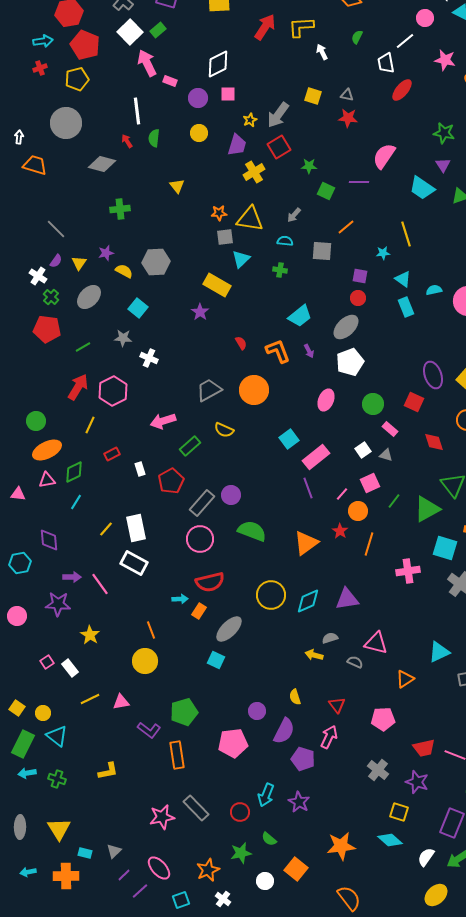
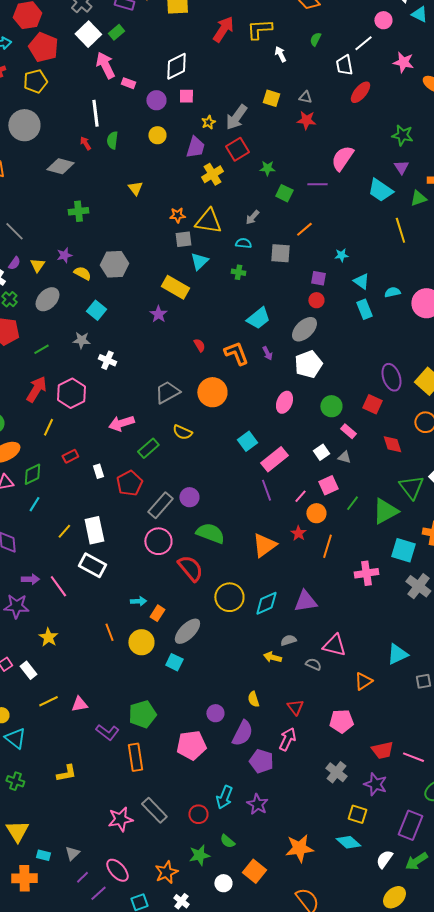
yellow line: (406, 234) -> (400, 230), moved
red semicircle: (210, 582) -> (190, 568), moved, turned -116
yellow circle: (145, 661) -> (141, 642), moved

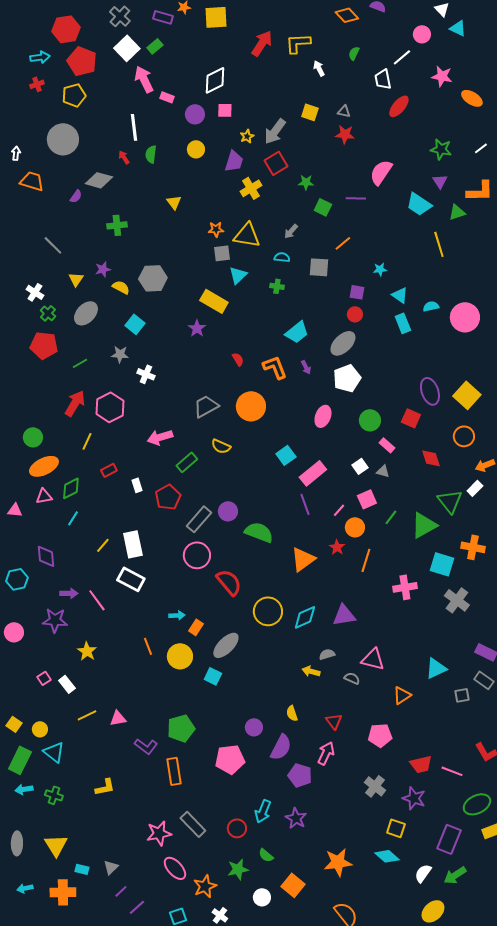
purple semicircle: (14, 263) -> (76, 196), moved
green semicircle: (210, 533) -> (259, 532), moved
pink ellipse: (117, 870) -> (175, 868), moved

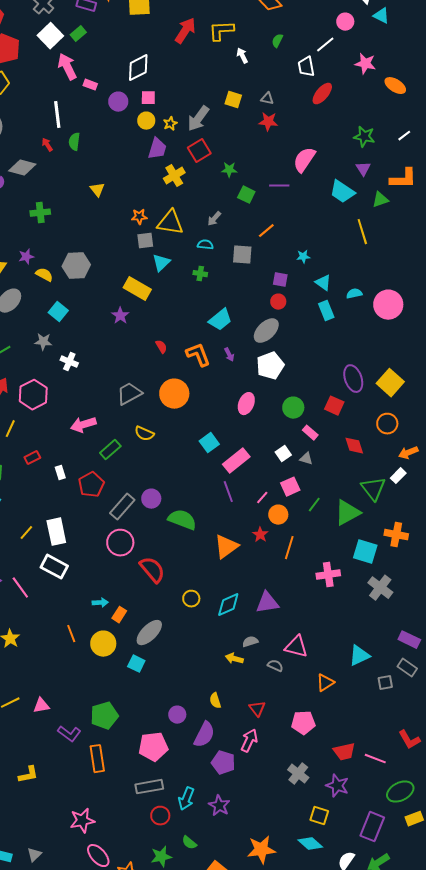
yellow circle: (196, 149) -> (146, 121), moved
yellow circle: (268, 611) -> (191, 599), size x0.6
gray rectangle: (193, 824) -> (149, 787), moved, turned -56

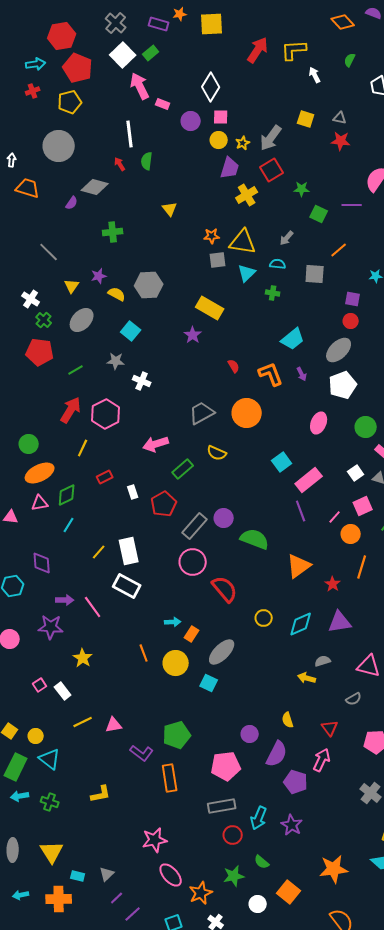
white diamond: (138, 68) -> (211, 87), turned -32
cyan triangle: (161, 263) -> (247, 273), moved
red star: (260, 535) -> (333, 584), moved
gray semicircle: (275, 666) -> (354, 699), moved, turned 126

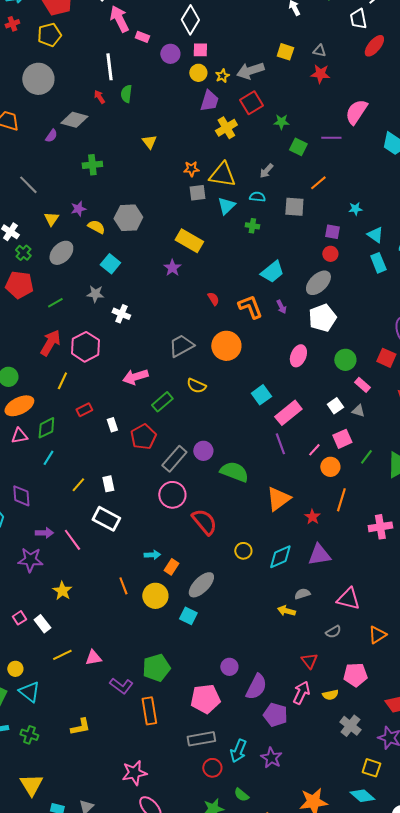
gray arrow: (271, 138) -> (250, 71), turned 36
white rectangle: (129, 551) -> (108, 484), size x0.6
yellow semicircle: (288, 720) -> (330, 695), moved, turned -84

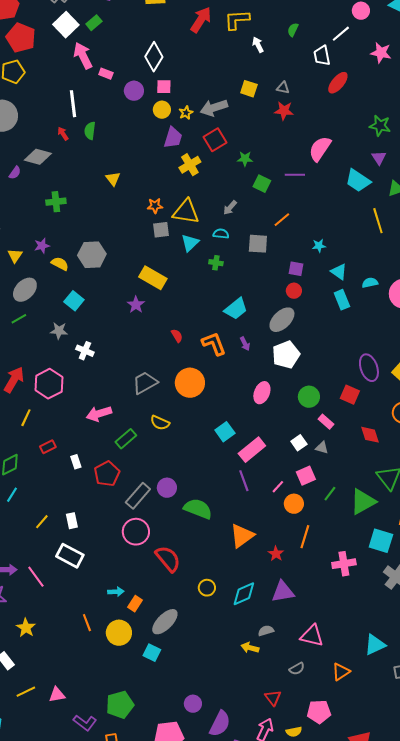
green line: (55, 303) -> (19, 319), moved

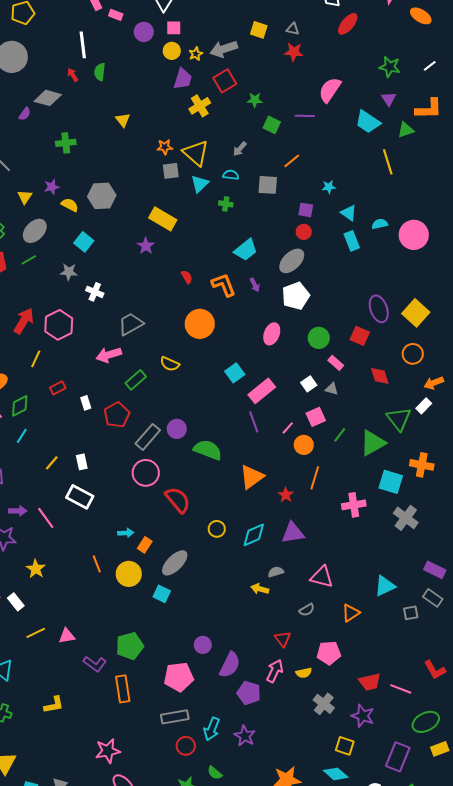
yellow triangle: (186, 212) -> (196, 153), turned 32
gray trapezoid: (145, 383) -> (131, 324), moved

